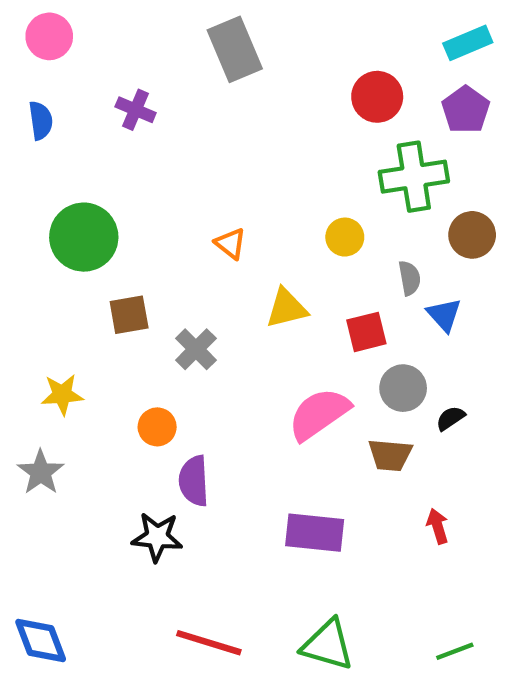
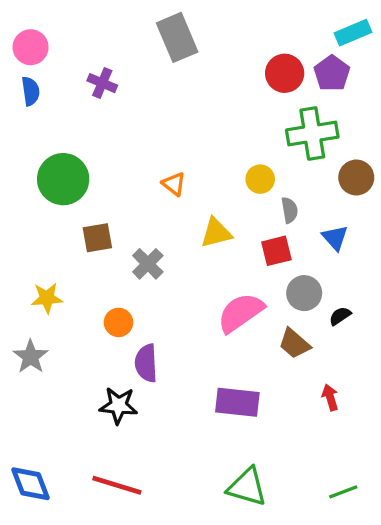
pink circle: (49, 36) -> (31, 47), moved
purple pentagon: (466, 110) -> (332, 73), moved
gray semicircle: (410, 278) -> (289, 210), moved
brown trapezoid: (390, 455) -> (294, 344), turned 36
red line: (209, 643) -> (117, 485), moved

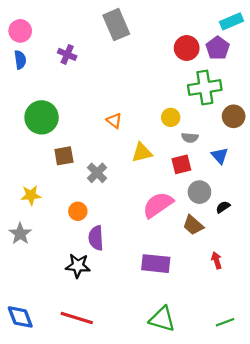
gray semicircle: (289, 210) -> (190, 138), turned 105

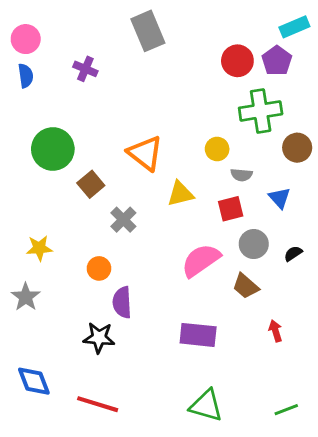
orange triangle: (114, 121) -> (145, 153), size x1.8
brown square: (64, 156) -> (91, 184), moved, turned -30
black semicircle: (223, 207) -> (293, 254), moved
blue diamond: (20, 317) -> (34, 381), moved

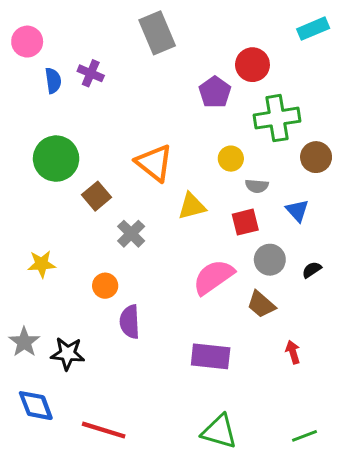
purple pentagon: (277, 61) -> (215, 92), moved
blue semicircle: (26, 76) -> (53, 81), moved
gray star: (26, 297) -> (24, 342), moved
black star: (99, 338) -> (68, 354), moved

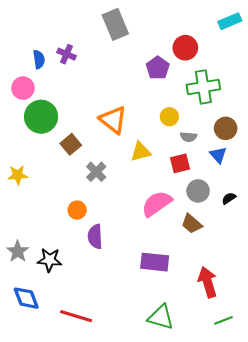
pink circle: (27, 42) -> (23, 88), moved
brown circle: (316, 157) -> (226, 128), moved
yellow star: (42, 264) -> (18, 175), moved
red arrow: (293, 352) -> (208, 282), moved, size x1.8

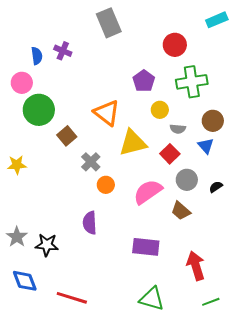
purple pentagon: (158, 68) -> (144, 81), moved
yellow triangle: (141, 152) -> (133, 143), size x1.4
red square: (180, 163) -> (170, 154), turned -30
orange circle: (77, 210) -> (106, 185), moved

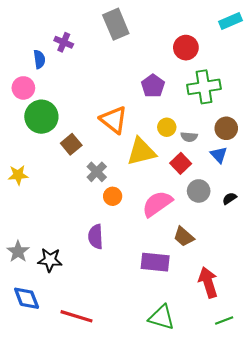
purple cross: (63, 51) -> (64, 42), moved
yellow circle: (160, 110) -> (167, 127), moved
brown trapezoid: (181, 211) -> (184, 237), moved

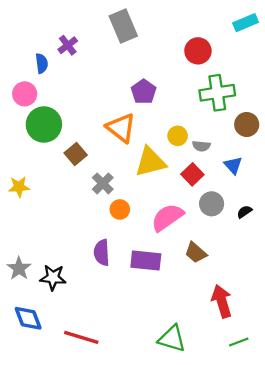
purple cross: (64, 42) -> (68, 45), turned 30
purple pentagon: (153, 86) -> (144, 92), moved
brown circle: (226, 128) -> (247, 124), moved
purple rectangle: (155, 262) -> (146, 260), moved

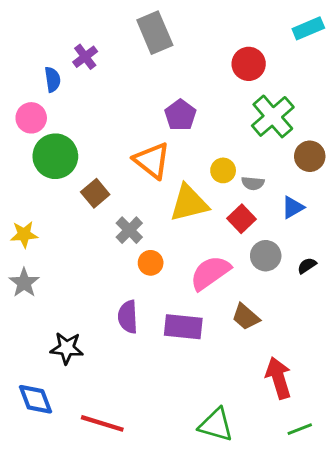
green cross: (217, 93) -> (273, 116), turned -32
blue triangle: (233, 165) -> (293, 207), turned 42
gray star: (19, 268) -> (24, 283), moved

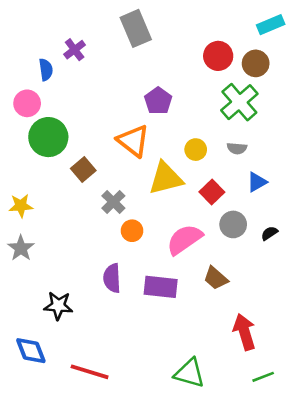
brown circle: (310, 156) -> (256, 63), moved
gray semicircle: (253, 183) -> (237, 148), moved

